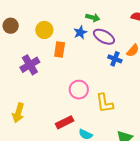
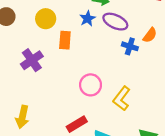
yellow L-shape: (105, 103) -> (122, 98), turned 50

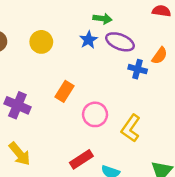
orange rectangle: (65, 40) -> (64, 91), moved, turned 30
purple cross: (32, 60) -> (17, 105), moved, turned -30
yellow arrow: (22, 117) -> (20, 154), turned -50

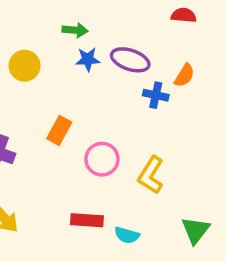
green arrow: (103, 19) -> (75, 30), moved
blue star: (88, 40) -> (88, 59), turned 30
red rectangle: (81, 159) -> (87, 220), turned 40

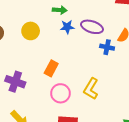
pink circle: (102, 159) -> (61, 93), moved
yellow L-shape: (151, 175) -> (91, 89), moved

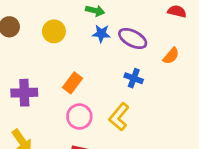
blue cross: (107, 47) -> (134, 78), moved
purple cross: (15, 82) -> (24, 93), turned -30

